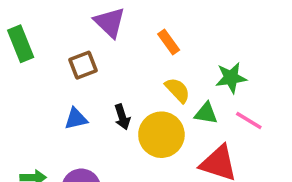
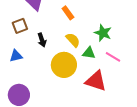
green star: (231, 78) -> (103, 33), turned 30
black arrow: (122, 117) -> (42, 40), moved

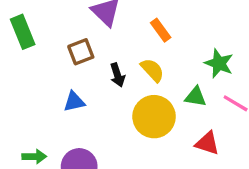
yellow semicircle: (73, 40) -> (152, 70), moved
red triangle: (96, 81) -> (207, 143), size x0.7

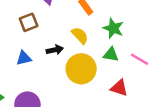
green star: (219, 63) -> (113, 28), moved
black arrow: (117, 75) -> (55, 50), moved, turned -84

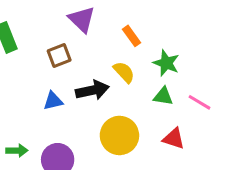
black arrow: (55, 50) -> (92, 90), size x1.5
yellow circle: (81, 69) -> (119, 135), moved

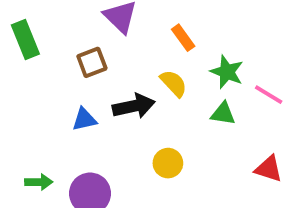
pink line: (199, 102) -> (269, 95), moved
yellow circle: (119, 135) -> (168, 163), size x0.6
red triangle: (174, 139) -> (269, 169), moved

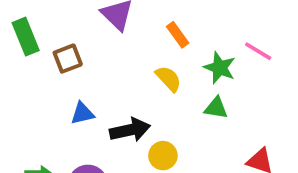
brown square: (92, 62) -> (68, 59), moved
pink line: (269, 95) -> (258, 51), moved
black arrow: (134, 106) -> (130, 130), moved

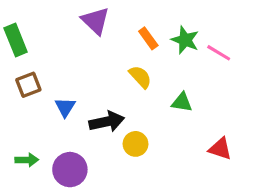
brown square: (68, 59) -> (28, 85), moved
green star: (220, 68) -> (185, 40), moved
blue triangle: (82, 113) -> (65, 107), turned -45

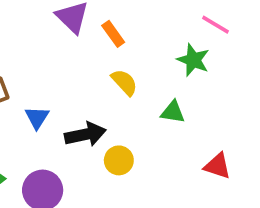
orange rectangle: (148, 38) -> (113, 34), moved
green star: (185, 40) -> (193, 60), moved
pink line: (219, 53) -> (216, 25), moved

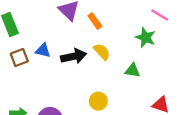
blue triangle: (37, 118) -> (43, 50), moved, turned -49
black arrow: (85, 134) -> (74, 56), moved

